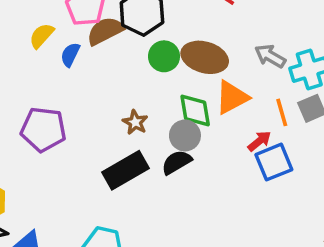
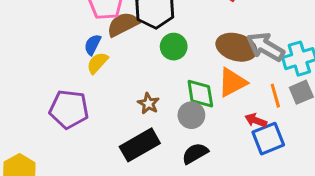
yellow semicircle: (42, 36) -> (97, 63), moved
gray arrow: (270, 56) -> (265, 47), size x1.4
brown ellipse: (205, 57) -> (236, 47), moved
red arrow: (259, 141) -> (256, 120), turned -120
black semicircle: (177, 162) -> (195, 153), moved

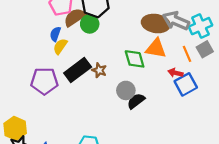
green circle: (174, 47) -> (90, 24), moved
orange triangle: (232, 82) -> (156, 48), turned 45
gray circle: (191, 115) -> (126, 90), moved
black rectangle: (140, 145) -> (78, 70), moved

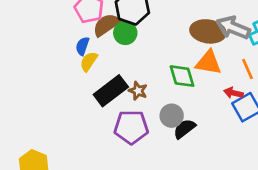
purple pentagon: (44, 81) -> (131, 127), moved

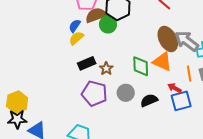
brown ellipse: (208, 31) -> (168, 39), turned 40
black rectangle: (111, 91) -> (87, 63), size x0.7
black semicircle: (184, 129) -> (149, 100), moved

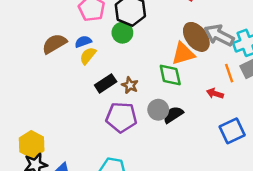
brown semicircle: (96, 15) -> (54, 44), moved
blue semicircle: (75, 26) -> (83, 42), turned 48
orange triangle: (162, 62) -> (183, 54), moved, turned -30
black semicircle: (149, 100) -> (173, 115), moved
blue square: (181, 101) -> (232, 131), moved

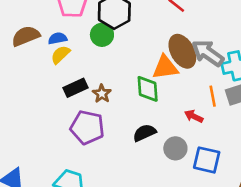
gray circle: (158, 110) -> (175, 148), moved
blue square: (232, 131) -> (207, 160), turned 30

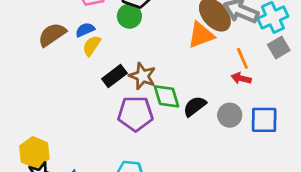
green diamond: (148, 89) -> (167, 96), moved
brown star: (102, 94) -> (142, 76), size x1.4
orange line: (213, 96) -> (242, 58), moved

